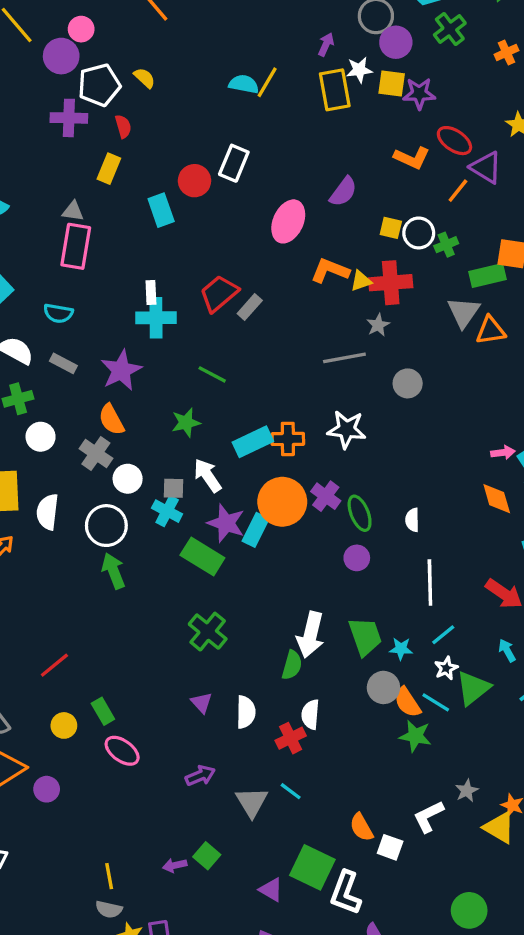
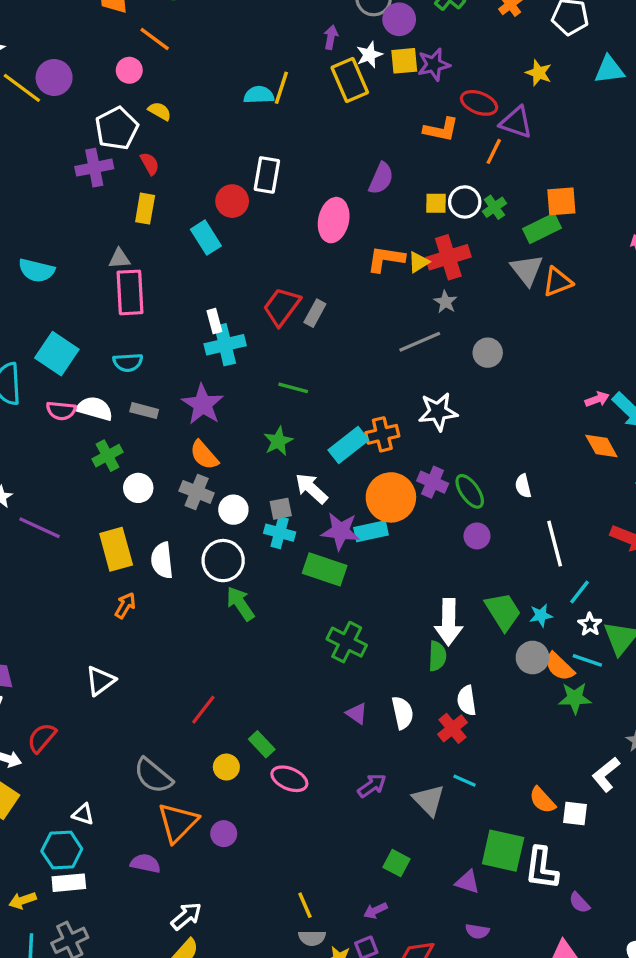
pink circle: (81, 29) -> (129, 70), moved
purple circle: (61, 56) -> (54, 77), moved
cyan rectangle: (256, 530) -> (371, 531), turned 64
purple arrow: (175, 865) -> (375, 911), moved

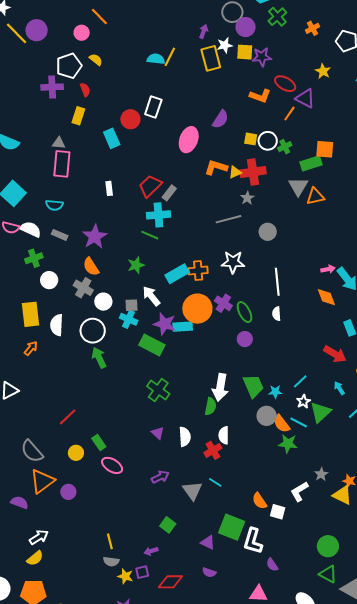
cyan cross: (225, 345) -> (158, 215), moved
white line: (555, 544) -> (277, 282), moved

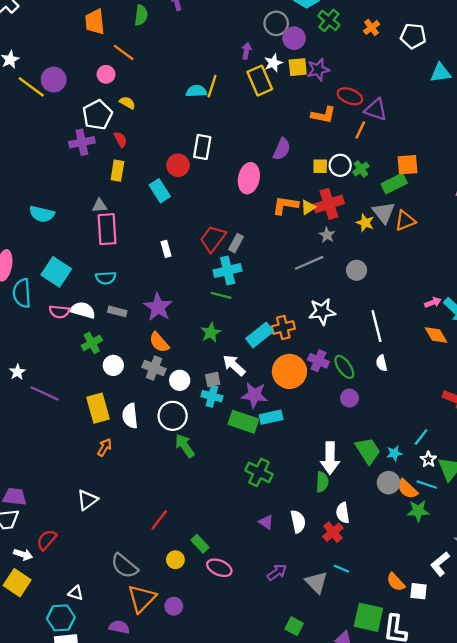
yellow star: (323, 71) -> (365, 223), moved
cyan rectangle: (183, 327) -> (271, 417), moved

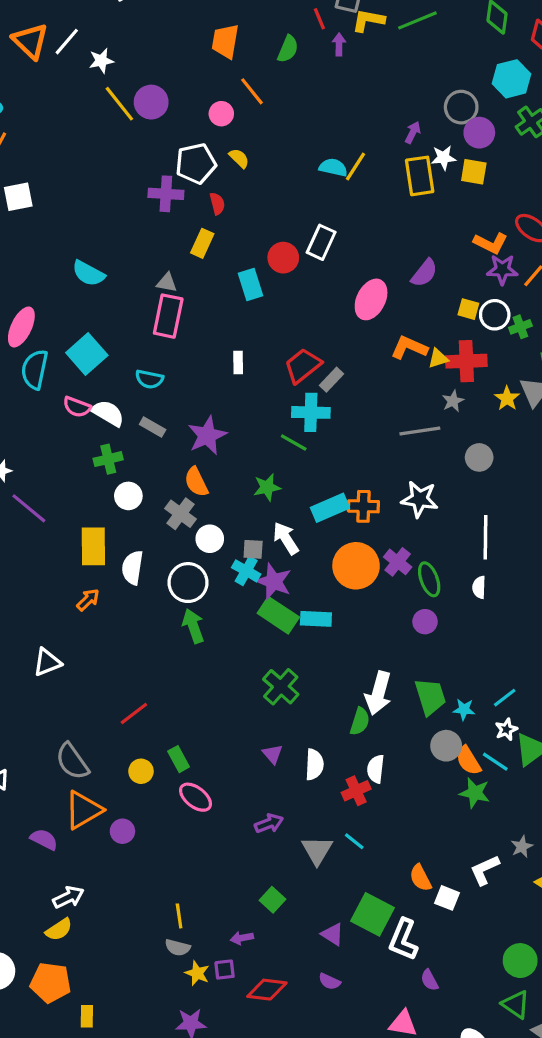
purple star: (318, 70) -> (502, 270), moved
purple star: (254, 395) -> (274, 581), moved

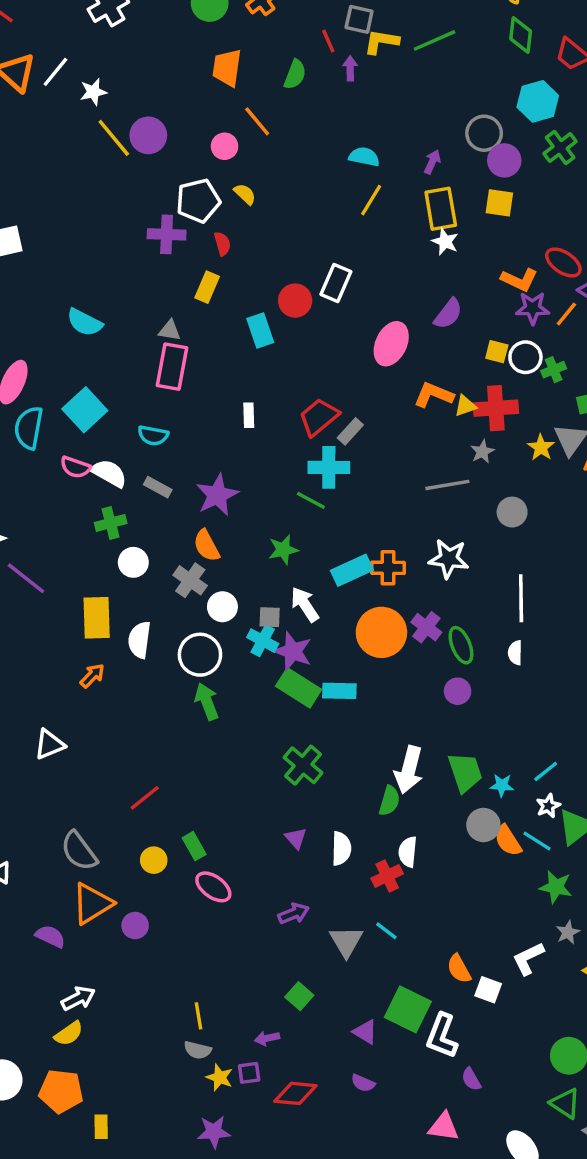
white star: (444, 158) -> (445, 242), moved, turned 30
cyan semicircle: (333, 167) -> (364, 157), moved
green star: (475, 793) -> (556, 887), moved

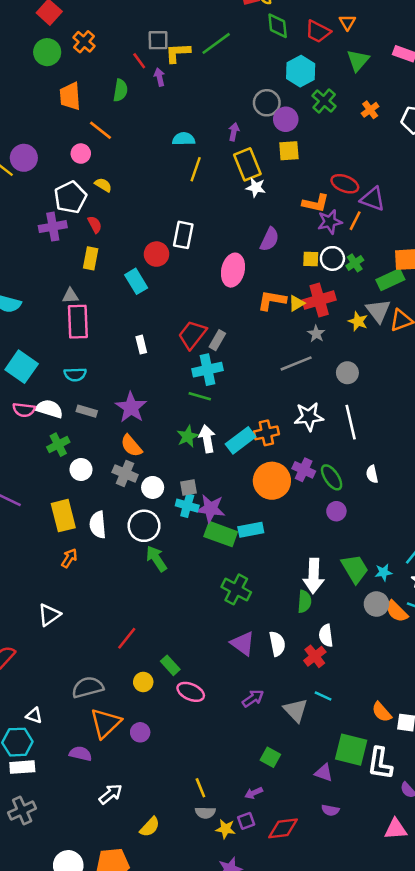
white line: (521, 598) -> (351, 422), moved
white arrow: (305, 604) -> (207, 439), moved, turned 36
purple triangle: (296, 838) -> (243, 644), size x1.5
gray semicircle: (79, 851) -> (88, 687), turned 124
yellow semicircle: (69, 1034) -> (150, 827), moved

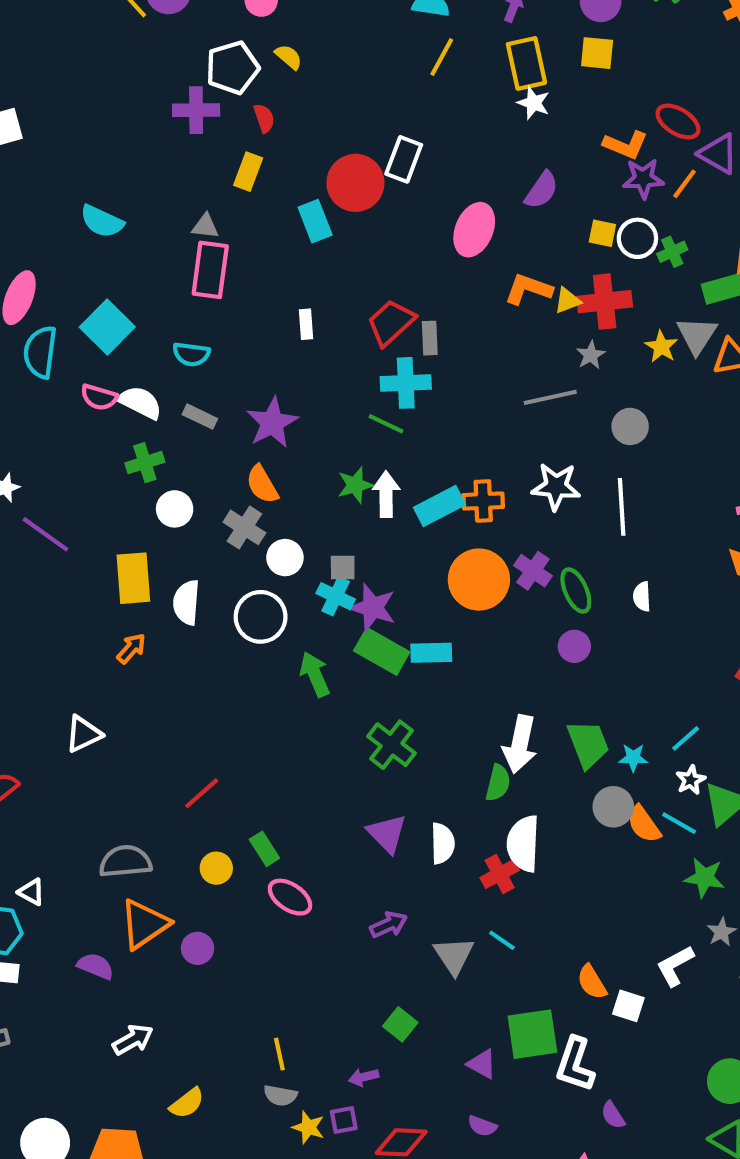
red circle: (157, 254) -> (355, 183), size x1.4
gray rectangle: (217, 340) -> (430, 338), turned -42
green arrow: (156, 559) -> (315, 674), moved
white semicircle: (326, 636) -> (523, 844), size x1.5
green square: (351, 750) -> (532, 1034), turned -32

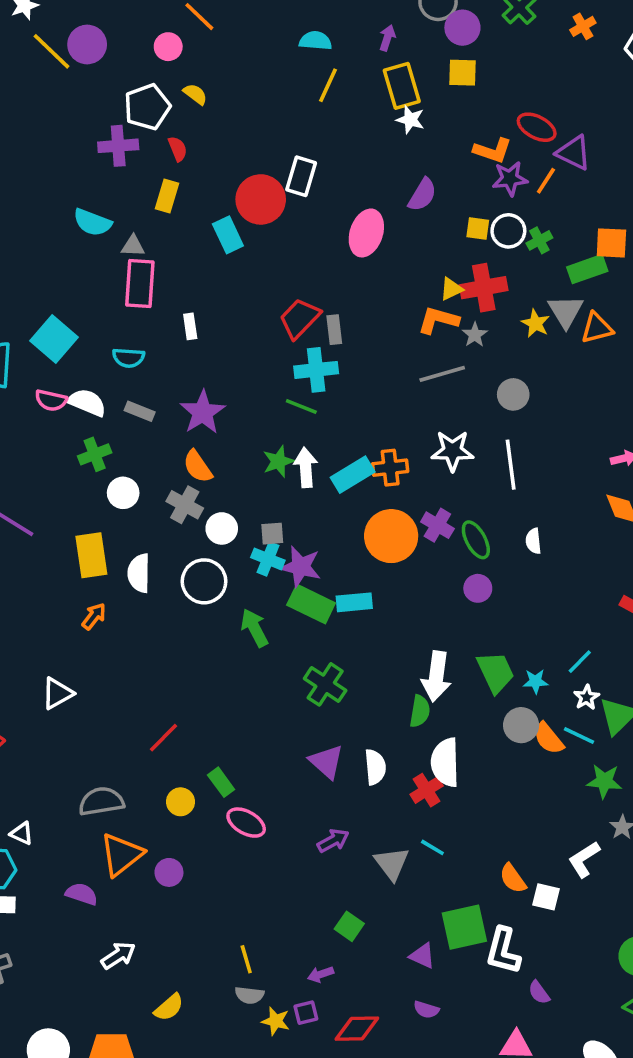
cyan semicircle: (102, 221) -> (92, 222), moved
orange L-shape: (528, 289) -> (438, 320), moved
white rectangle: (306, 324) -> (190, 326), moved

